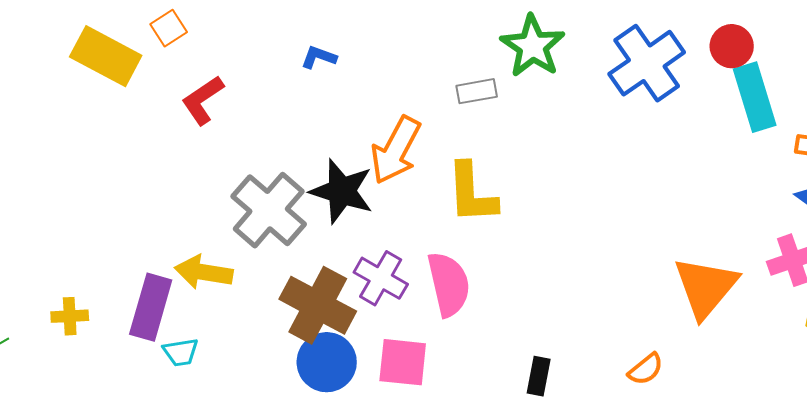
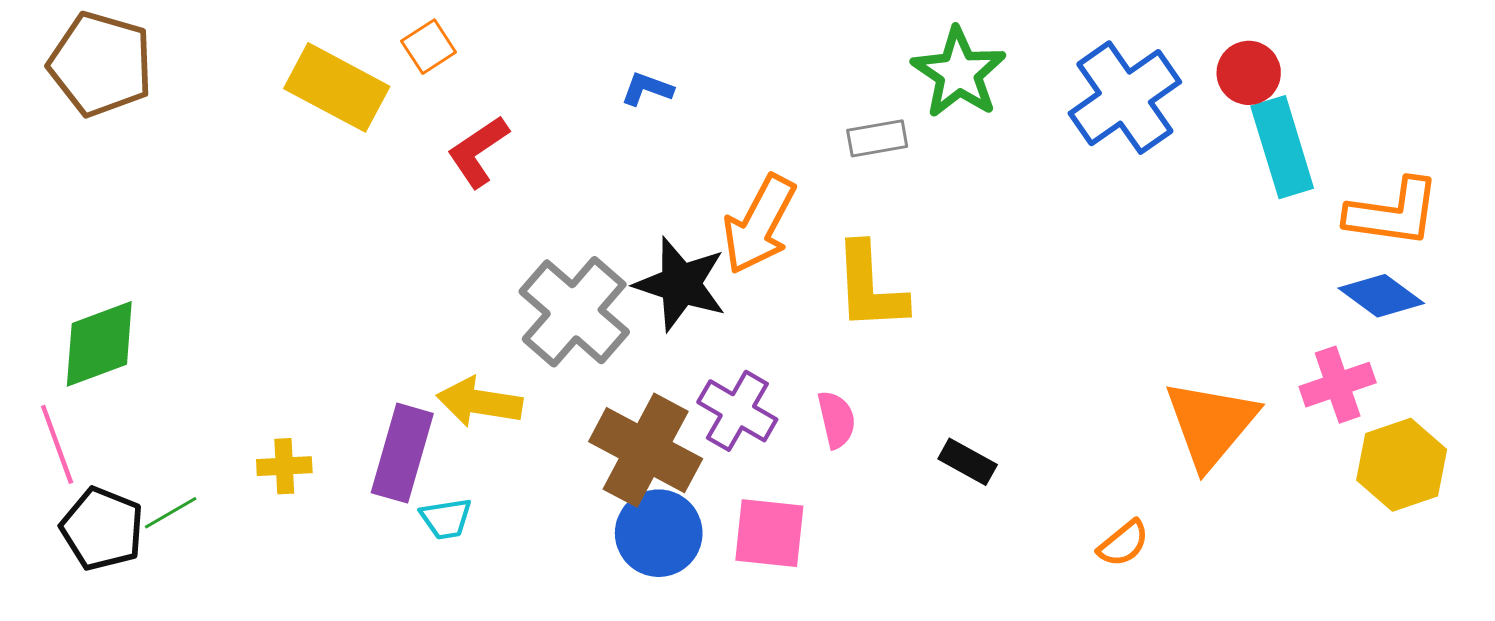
pink semicircle: (449, 284) -> (836, 420), size x0.6
black rectangle: (539, 376) -> (968, 462), moved, turned -72

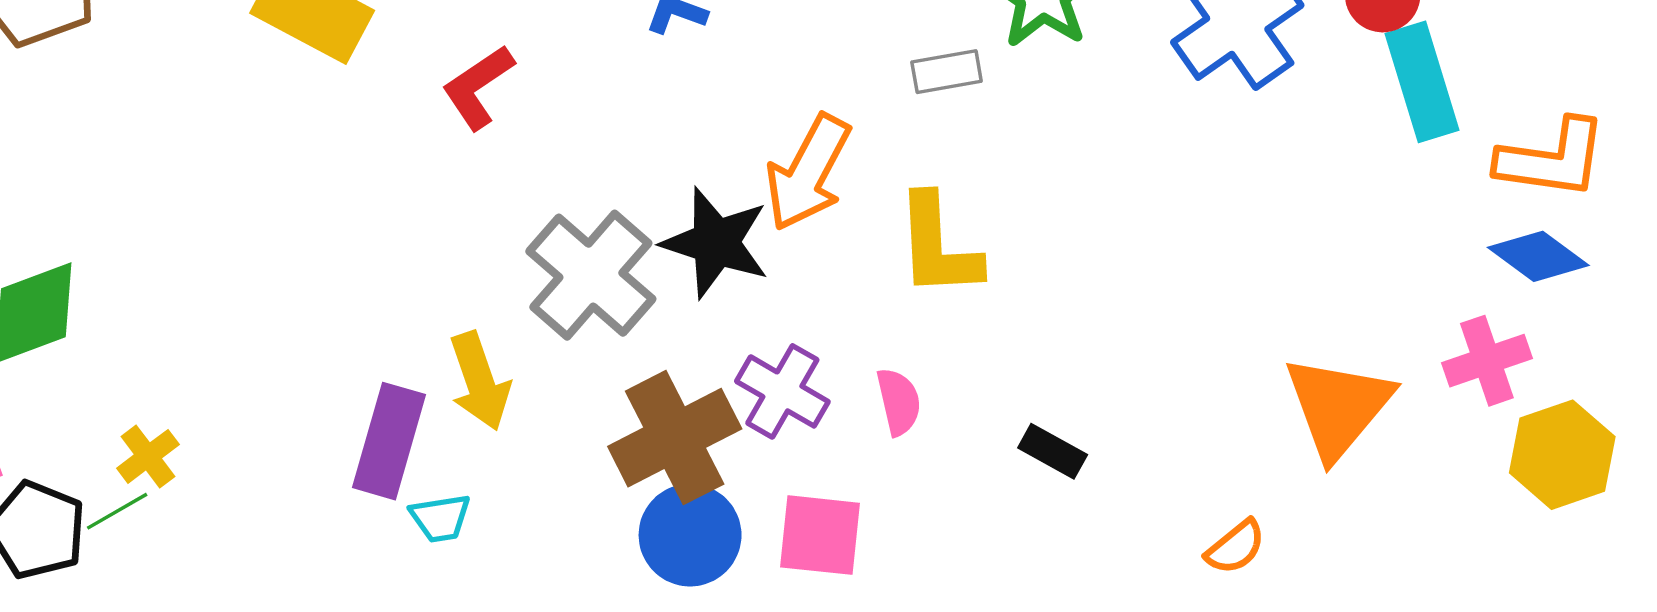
yellow arrow: (480, 402) -> (480, 381), turned -118
brown cross: (646, 450) -> (675, 438), turned 35
yellow cross: (284, 466) -> (148, 456), moved, turned -34

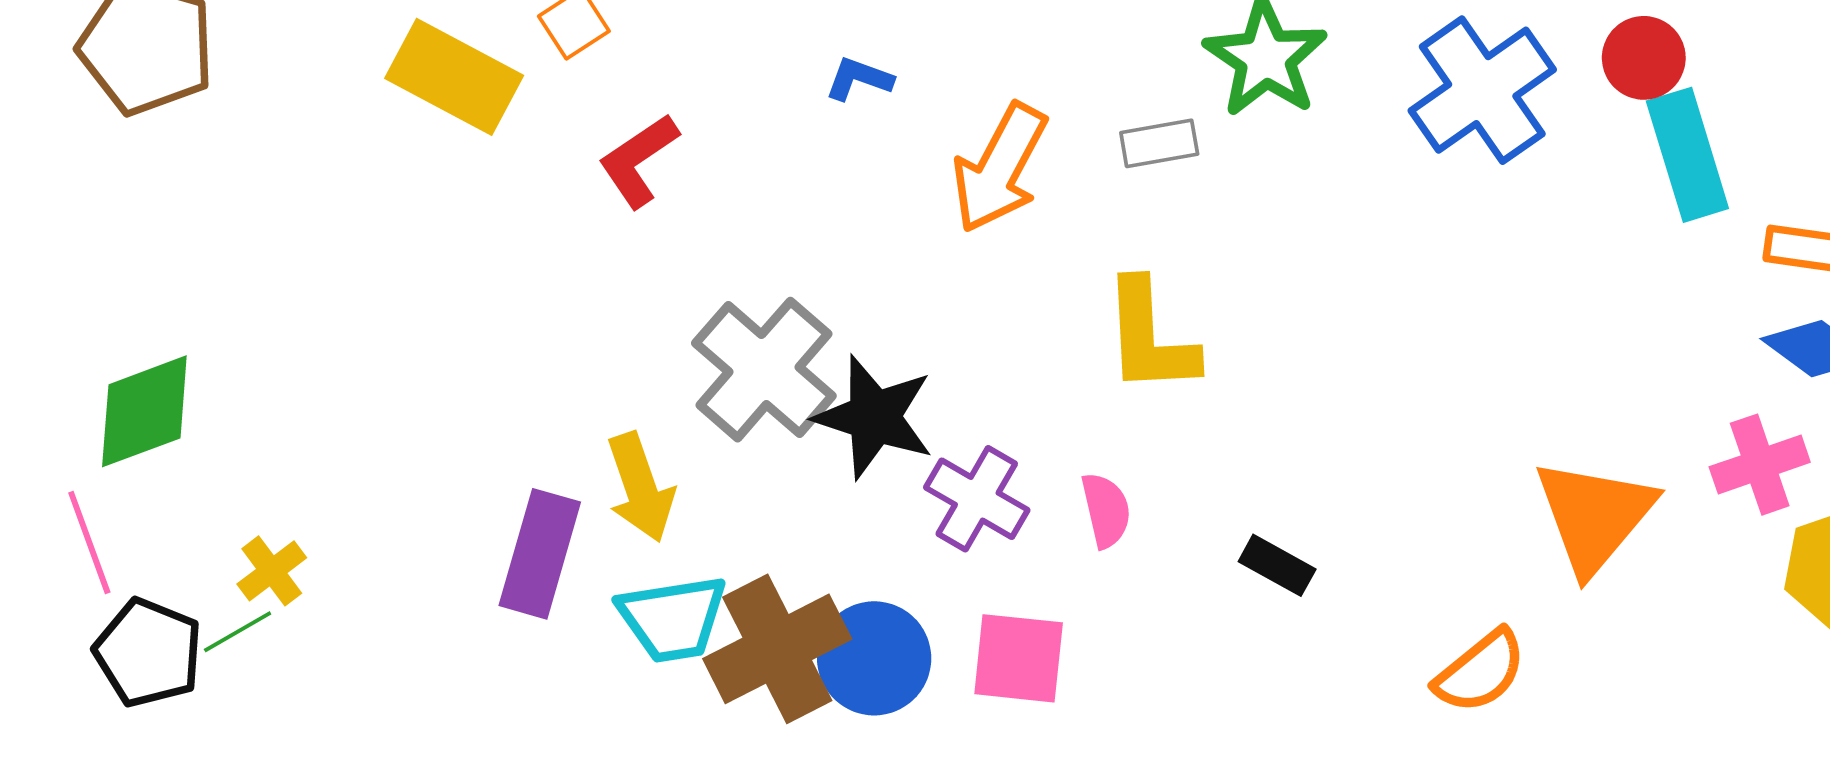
orange arrow: (808, 173) -> (1000, 168), moved
black star: (716, 243) -> (874, 417), moved
brown cross: (675, 438) -> (777, 649), moved
cyan trapezoid: (440, 518) -> (673, 618), moved, size x1.6
orange semicircle: (1236, 547) -> (1480, 672), size x1.4

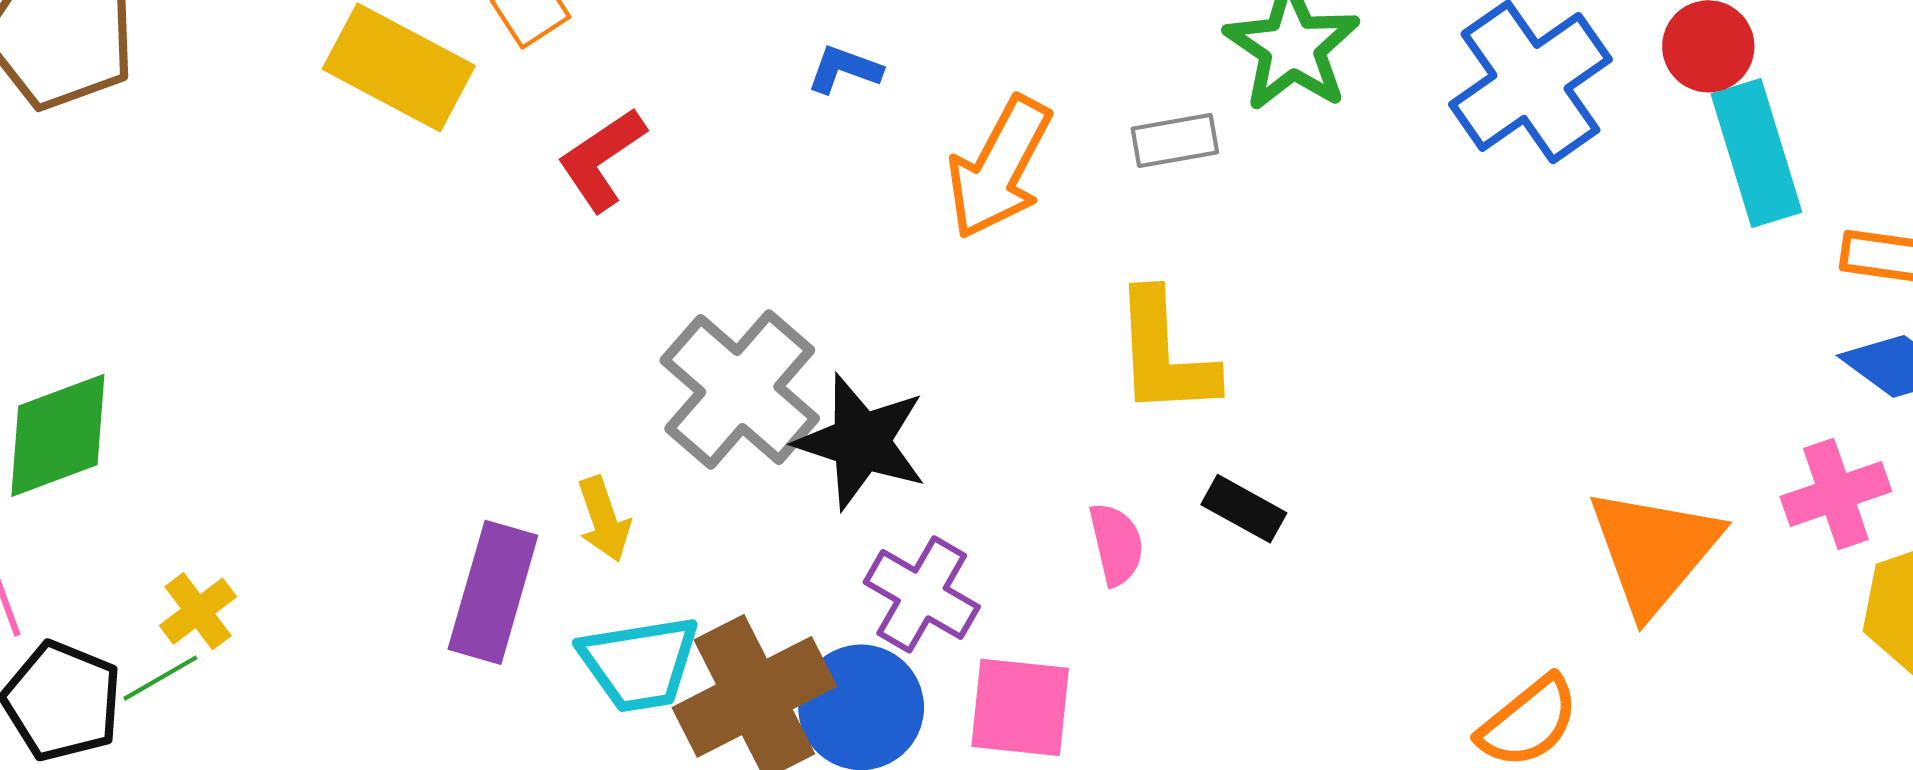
yellow arrow: (640, 487) -> (604, 519), size x0.7
purple cross: (977, 499) -> (922, 594), moved
black rectangle: (1277, 565) -> (1244, 509), moved

